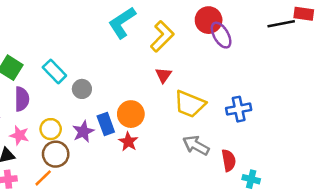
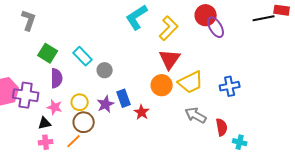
red triangle: (163, 75) -> (170, 59), size x1.6
yellow trapezoid: (190, 104) -> (191, 82), turned -48
orange circle: (131, 114) -> (162, 85), moved

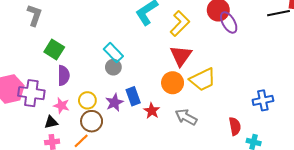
cyan rectangle: (83, 56) -> (113, 53), moved
blue cross: (230, 86) -> (263, 100), moved
gray arrow: (196, 115) -> (186, 117), moved

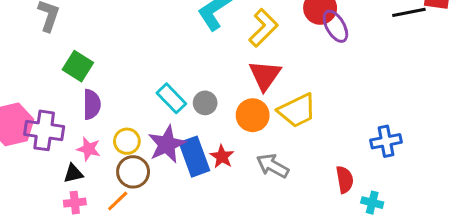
cyan rectangle: (113, 53) -> (171, 98), moved
gray circle: (113, 67) -> (205, 103), moved
blue rectangle: (133, 96) -> (194, 157), moved, size x1.4
purple star: (114, 102) -> (167, 144), size x1.4

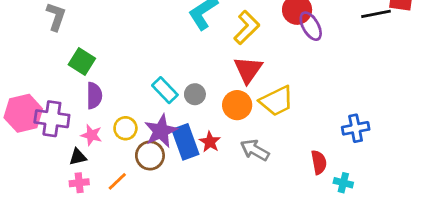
brown circle: (133, 172) -> (150, 155), moved

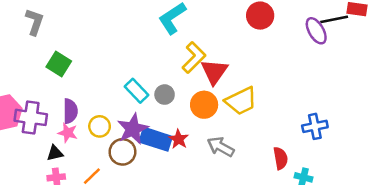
purple ellipse: (311, 26) -> (316, 31), moved
yellow L-shape: (247, 27) -> (194, 58), moved
purple semicircle: (94, 96) -> (70, 111), moved
blue rectangle: (185, 142) -> (156, 139), turned -52

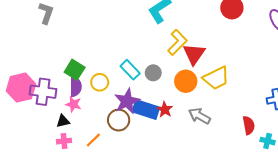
green square: (59, 64) -> (75, 70), moved
yellow circle: (100, 126) -> (100, 82), moved

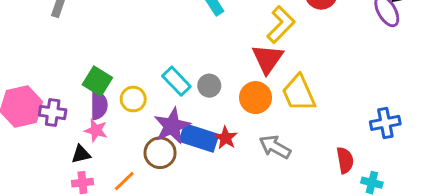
yellow L-shape: (177, 42) -> (281, 24), moved
yellow trapezoid: (216, 78) -> (299, 93), turned 92
purple cross: (43, 92) -> (53, 112), size x0.7

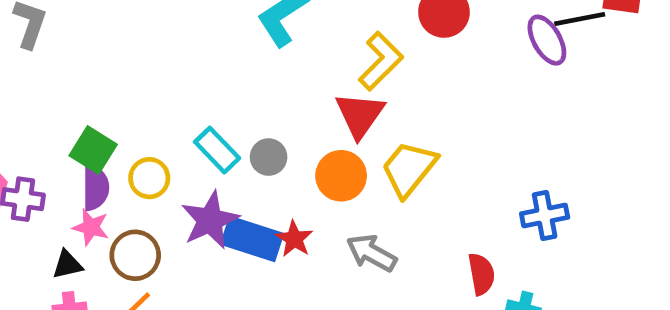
yellow trapezoid: (299, 93) -> (409, 169), turned 63
brown circle: (160, 153) -> (135, 255), moved

